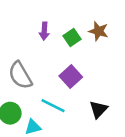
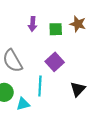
green square: (72, 37) -> (56, 29), turned 32
cyan line: (53, 106) -> (40, 86), turned 66

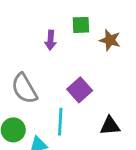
green square: (56, 29) -> (81, 25), moved
black triangle: (78, 89) -> (110, 126), turned 42

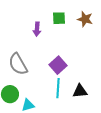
brown star: (110, 40) -> (85, 19), moved
cyan line: (60, 122) -> (58, 88), moved

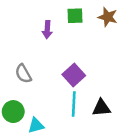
gray semicircle: (18, 64) -> (23, 74), size x0.7

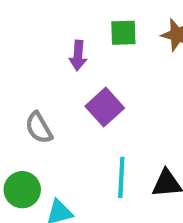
purple square: (74, 75) -> (105, 107), moved

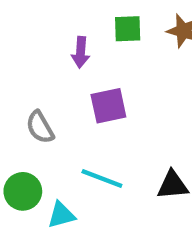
purple square: (105, 107) -> (108, 106), turned 30
cyan line: (121, 177) -> (102, 179), moved, turned -72

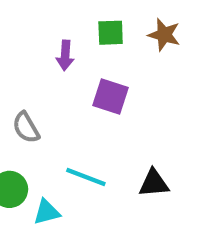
purple square: (108, 106) -> (111, 97), moved, turned 30

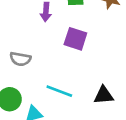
gray semicircle: (26, 128) -> (20, 59), turned -50

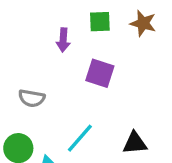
cyan line: (59, 91) -> (80, 138), turned -70

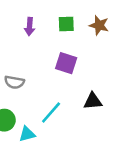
purple arrow: (63, 40) -> (30, 27), moved
black triangle: (135, 143) -> (93, 101), moved

